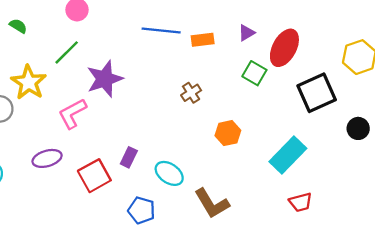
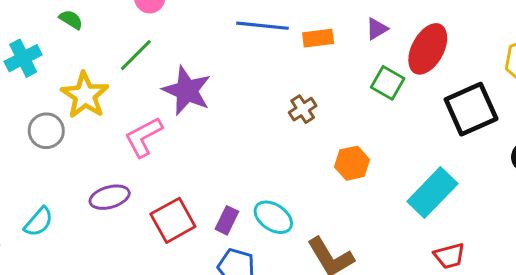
purple star: (105, 79) -> (187, 91), turned -30
purple rectangle: (129, 157) -> (227, 220), moved

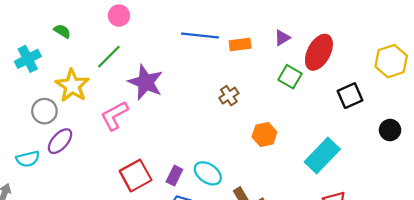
black square: (471, 109) -> (350, 96), size x0.7
purple ellipse: (110, 197) -> (60, 141), moved, turned -32
cyan semicircle: (39, 222) -> (28, 159), moved, turned 35

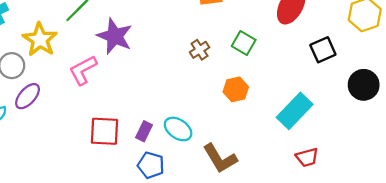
green square: (290, 77) -> (244, 43), moved
black circle: (390, 130) -> (364, 85), size x1.4
red square: (136, 176) -> (104, 131), turned 32

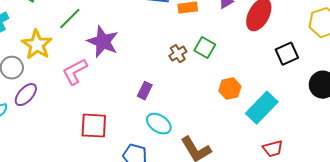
green square: (244, 43) -> (205, 48), moved
orange hexagon: (236, 89) -> (230, 89), moved
purple rectangle: (144, 131) -> (145, 91), moved

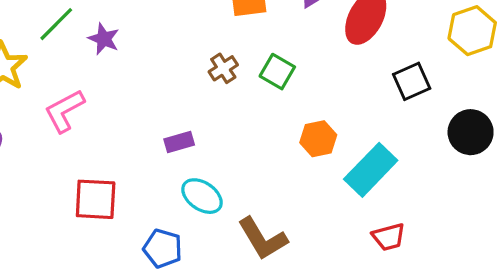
purple star: (103, 42) -> (104, 39), moved, size x0.6
brown cross: (178, 54) -> (223, 68), moved
purple rectangle: (145, 91) -> (179, 142), turned 48

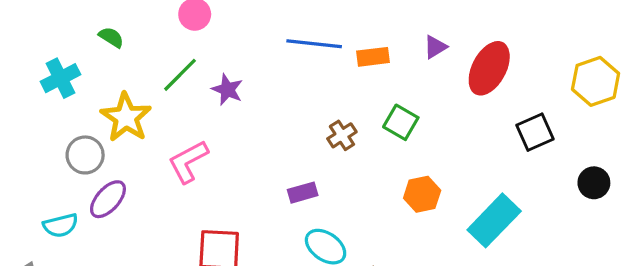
brown cross: (223, 68) -> (342, 135), moved
black circle: (471, 132) -> (594, 183), size x0.7
orange hexagon: (318, 139) -> (422, 194), moved

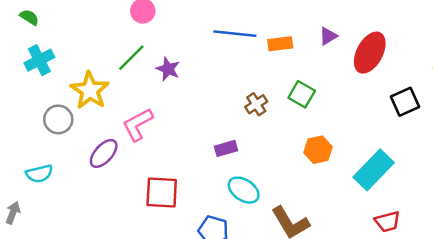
green semicircle: (111, 37) -> (29, 17), moved
purple ellipse: (108, 199) -> (104, 153), moved

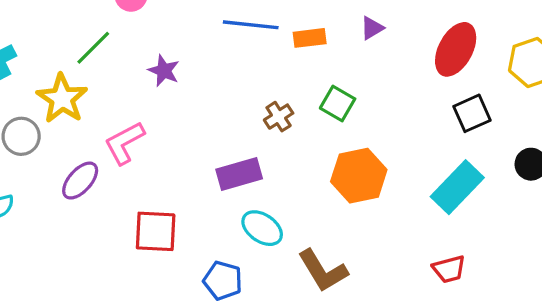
red ellipse: (370, 53) -> (456, 49), moved
green line: (131, 58) -> (93, 48), moved
purple rectangle: (226, 148) -> (239, 174), size x1.5
orange hexagon: (318, 150) -> (359, 176), size x1.5
cyan rectangle: (374, 170) -> (457, 187), moved

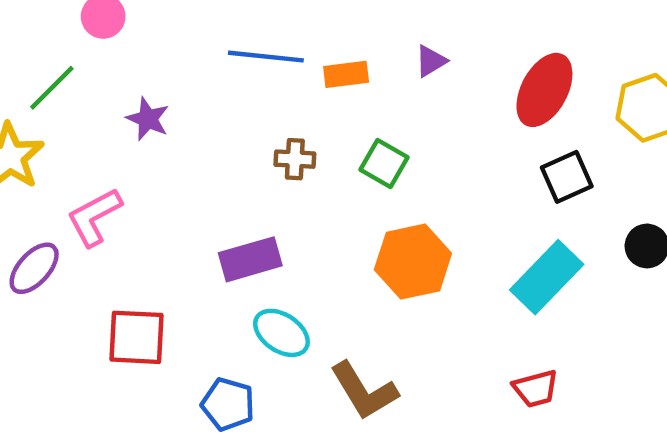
brown cross: (279, 117) -> (295, 159), moved, turned 36

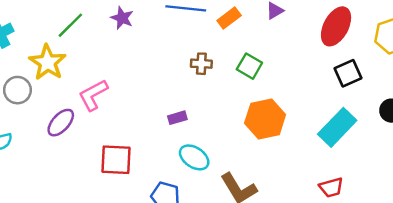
orange rectangle: (346, 74) -> (229, 18), turned -30
purple star: (148, 119) -> (122, 18), moved
purple rectangle: (250, 259) -> (177, 118), size x0.6

